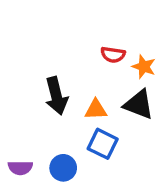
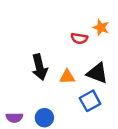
orange star: (144, 67) -> (101, 27), moved
blue square: (103, 144) -> (90, 101), moved, turned 35

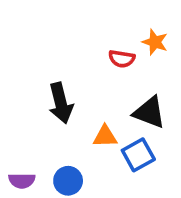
orange triangle: (67, 77) -> (105, 136), moved

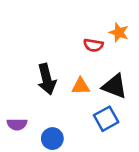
orange triangle: (105, 136) -> (81, 86), moved
purple semicircle: (22, 181) -> (17, 124), moved

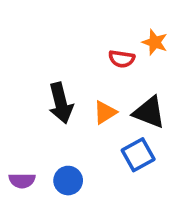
orange triangle: (81, 86) -> (105, 112), turned -30
purple semicircle: (17, 124) -> (22, 181), moved

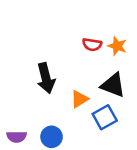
orange star: (155, 42) -> (117, 46), moved
orange triangle: (105, 112) -> (79, 99), moved

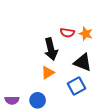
black arrow: (46, 78) -> (51, 49), moved
orange triangle: (79, 99) -> (48, 73), moved

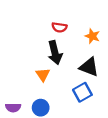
red semicircle: (67, 33) -> (59, 27), moved
orange triangle: (48, 73) -> (43, 75), moved, turned -32

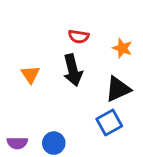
black triangle: (89, 67) -> (118, 89), turned -45
orange triangle: (43, 75) -> (30, 74), moved

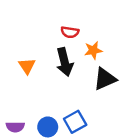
orange star: (122, 48) -> (93, 50), moved, turned -30
blue square: (109, 123) -> (75, 122), moved

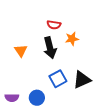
black triangle: (105, 79) -> (82, 80), moved
blue square: (75, 122) -> (58, 79), moved

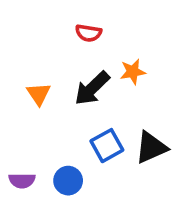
red semicircle: (54, 25) -> (88, 33), moved
black arrow: (50, 48) -> (92, 88), turned 60

